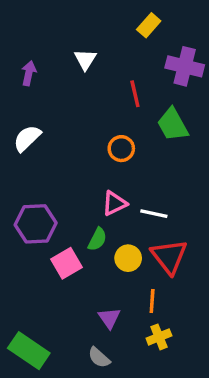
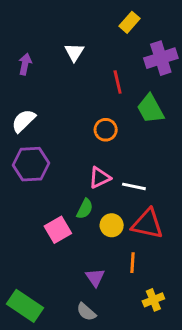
purple cross: (185, 66) -> (161, 58), turned -32
purple hexagon: (36, 224) -> (31, 164), moved
red triangle: (169, 256) -> (147, 224), turned -40
yellow cross: (159, 337) -> (153, 300), moved

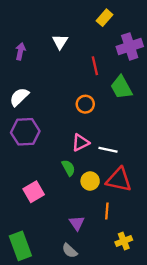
green semicircle: (85, 209) -> (68, 168), turned -56
pink square: (58, 230) -> (34, 192), moved
green rectangle: (25, 306) -> (20, 246), turned 36

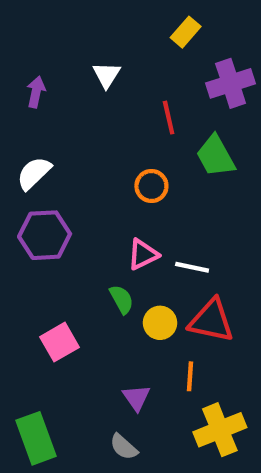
yellow cross: (124, 241) -> (220, 430), size x1.6

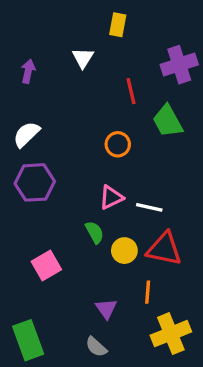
yellow rectangle: (186, 32) -> (118, 25), moved, turned -30

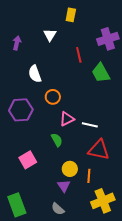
white semicircle: (26, 134) -> (35, 74), moved, turned -66
orange circle: (118, 144) -> (53, 97), moved
yellow circle: (124, 251) -> (70, 169), moved

